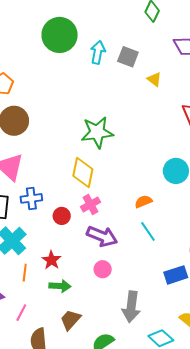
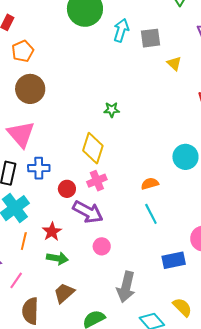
gray square: (128, 57) -> (151, 38), turned -35
green star: (97, 132) -> (112, 110), size x0.5
purple arrow: (102, 236) -> (88, 212), moved

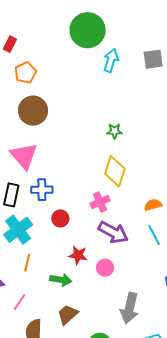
cyan arrow: (121, 30) -> (111, 60), moved
yellow diamond: (93, 148) -> (115, 171), moved
red circle: (67, 189) -> (60, 218), moved
purple arrow: (88, 212) -> (113, 232), moved
red star: (52, 232) -> (78, 255), moved, turned -30

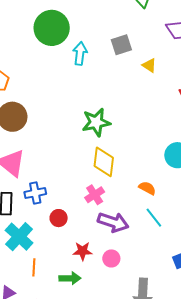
green star: (114, 131) -> (96, 122), size x1.8
orange semicircle: (153, 205) -> (147, 188), turned 54

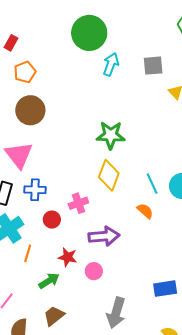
pink cross: (95, 195) -> (78, 203), moved
cyan line: (154, 218) -> (152, 184), moved
purple arrow: (113, 222) -> (104, 236), turned -36
orange line: (34, 267) -> (28, 253), moved
green arrow: (70, 278) -> (49, 281), turned -45

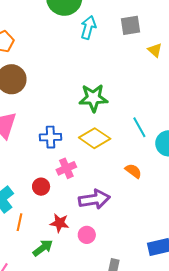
yellow diamond: (109, 175) -> (95, 138), turned -72
cyan line: (152, 184) -> (139, 127), moved
blue cross: (35, 190) -> (51, 137), moved

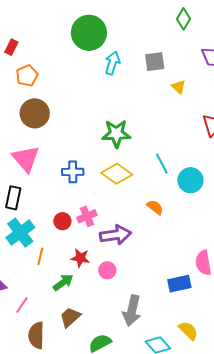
pink cross: (66, 168) -> (87, 216), moved

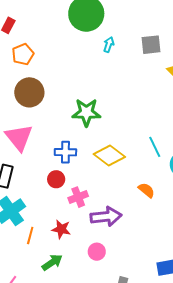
cyan arrow: (112, 63) -> (109, 45), size x0.7
green star: (116, 134) -> (86, 112), moved
red circle: (62, 221) -> (56, 179), moved
red star: (80, 258) -> (61, 229), moved

